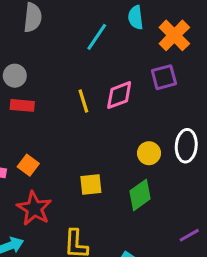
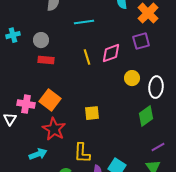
cyan line: (97, 37) -> (84, 22), moved, turned 48
yellow circle: (149, 153) -> (132, 78), moved
orange square: (28, 165) -> (50, 100), size x1.5
green diamond: (140, 195) -> (146, 116), moved

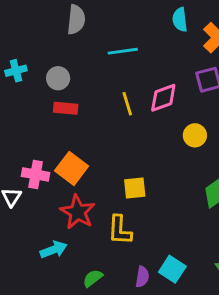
yellow L-shape: (82, 153) -> (120, 230), moved

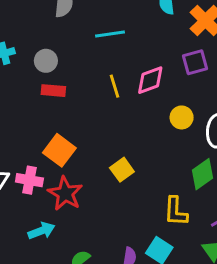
pink cross: (36, 174) -> (29, 180), moved
yellow square: (135, 188) -> (122, 170), turned -30
yellow L-shape: (120, 230) -> (176, 211), moved

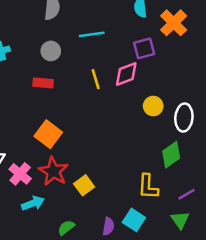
gray circle: (46, 61) -> (51, 51), moved
purple square: (195, 62) -> (144, 48), moved
yellow square: (122, 170) -> (84, 185), moved
pink cross: (29, 180) -> (20, 174), moved, turned 30

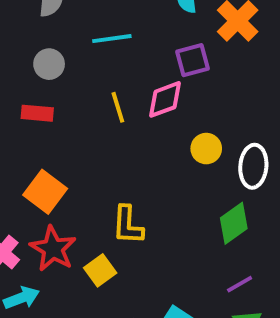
yellow L-shape: (148, 187) -> (128, 225), moved
purple line: (186, 194) -> (240, 284), moved

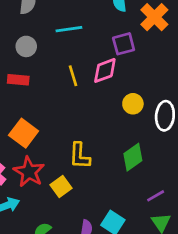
green diamond: (234, 223) -> (133, 157), moved

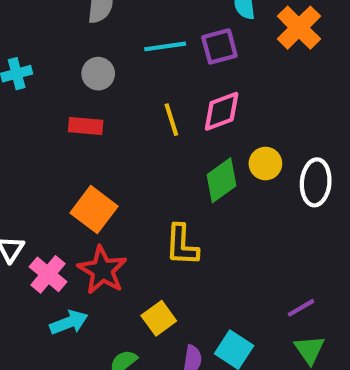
purple square: (124, 44) -> (219, 46), moved
green diamond: (133, 157) -> (222, 180), moved
yellow square: (61, 186) -> (159, 318), moved

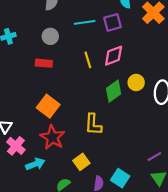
pink cross: (48, 274) -> (16, 146), moved

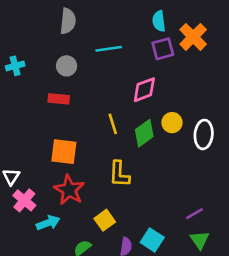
purple square: (113, 22) -> (163, 49), moved
yellow line: (88, 60) -> (113, 124), moved
orange square: (48, 106) -> (64, 152), turned -30

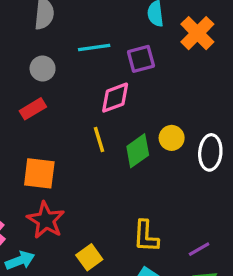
purple square: (163, 49) -> (141, 59), moved
pink diamond: (144, 90) -> (115, 98), moved
red rectangle: (59, 99) -> (33, 109), turned -36
yellow L-shape: (119, 174) -> (146, 236), moved

